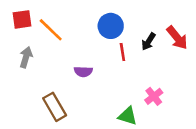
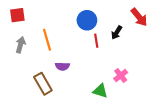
orange line: (51, 30) -> (47, 40), moved, turned 30
red arrow: (177, 38) -> (139, 17), moved
purple semicircle: (83, 72) -> (62, 66), moved

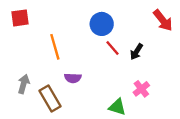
black arrow: (117, 33) -> (137, 52), moved
red line: (96, 41) -> (112, 48), turned -32
gray arrow: (20, 45) -> (24, 84), moved

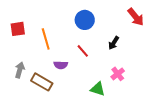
red square: (20, 18) -> (18, 29), moved
red line: (112, 48) -> (83, 51), moved
brown rectangle: (50, 98) -> (42, 82), turned -30

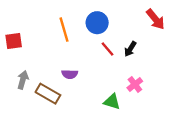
red square: (18, 29) -> (14, 41), moved
orange line: (46, 39) -> (64, 30), moved
red line: (83, 51) -> (107, 49), moved

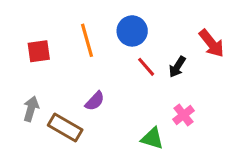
red arrow: (155, 19) -> (212, 43), moved
red square: (14, 41) -> (39, 51), moved
purple semicircle: (70, 74) -> (95, 101), turned -49

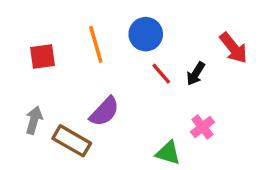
purple semicircle: (95, 101) -> (104, 112), size x1.4

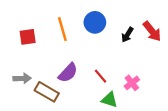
red line: (161, 74) -> (100, 76), moved
black arrow: (196, 74) -> (127, 35), moved
gray arrow: (34, 120) -> (22, 78), turned 72

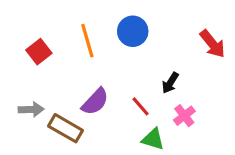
black arrow: (127, 35) -> (170, 83), moved
red square: (28, 37) -> (39, 52), turned -30

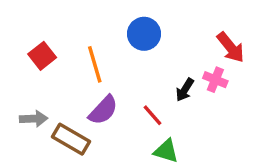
orange line: (87, 41) -> (95, 64), moved
pink cross: (184, 116) -> (215, 80), moved, turned -30

